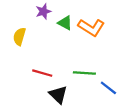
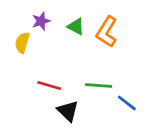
purple star: (43, 11) -> (41, 21), moved
orange L-shape: (91, 27) -> (107, 32), turned 90

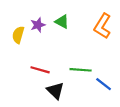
purple star: (41, 21) -> (38, 25), moved
orange L-shape: (107, 32) -> (102, 26), moved

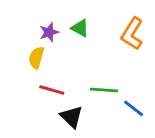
yellow semicircle: (18, 35) -> (36, 58), moved

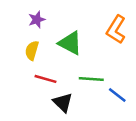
green triangle: (80, 28) -> (70, 43), moved, size x1.5
purple star: (49, 32) -> (37, 20), moved

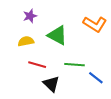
orange L-shape: (116, 29) -> (95, 24), turned -90
yellow semicircle: (32, 50) -> (26, 41), turned 63

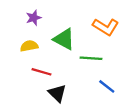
green line: (75, 65) -> (91, 58), moved

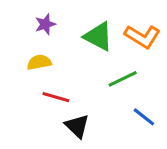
green triangle: (64, 39) -> (98, 36), moved
green line: (91, 58) -> (123, 79), turned -30

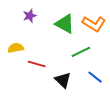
yellow semicircle: (39, 62) -> (16, 48), moved
black triangle: (77, 126) -> (63, 80), moved

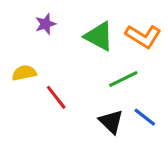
red line: (37, 64) -> (56, 97), turned 36
black triangle: (63, 80) -> (111, 122), moved

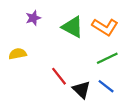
green line: (123, 79) -> (107, 58), moved
red line: (56, 97) -> (59, 76), moved

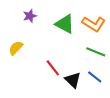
yellow semicircle: (18, 54) -> (16, 48), turned -35
green line: (107, 58) -> (96, 52), turned 48

